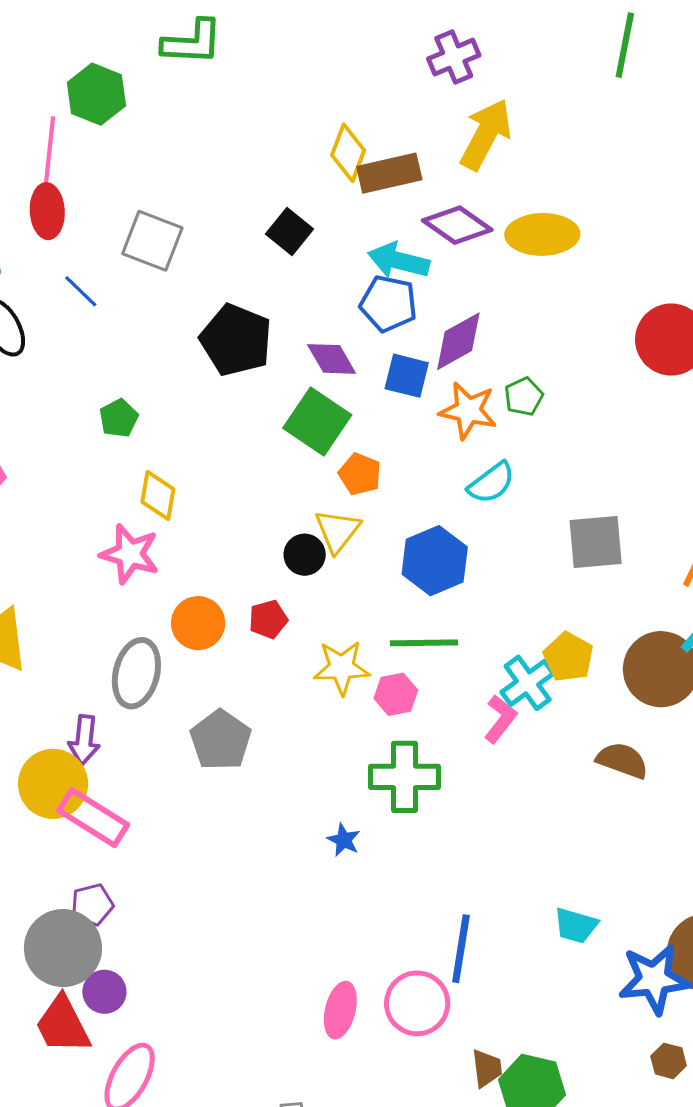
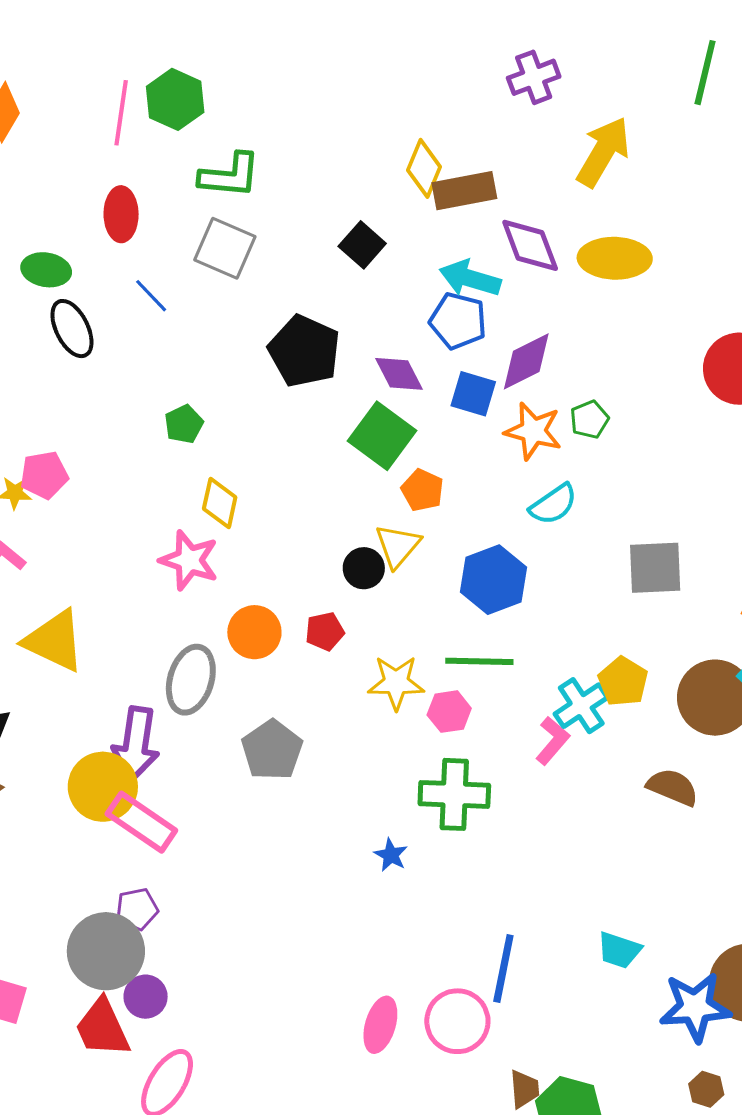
green L-shape: (192, 42) -> (230, 175), moved
yellow arrow: (486, 134) -> (603, 152), moved
pink line: (50, 149) -> (121, 113), moved
purple diamond: (457, 225) -> (530, 245), turned 32
purple arrow: (84, 740) -> (136, 744), size x1.5

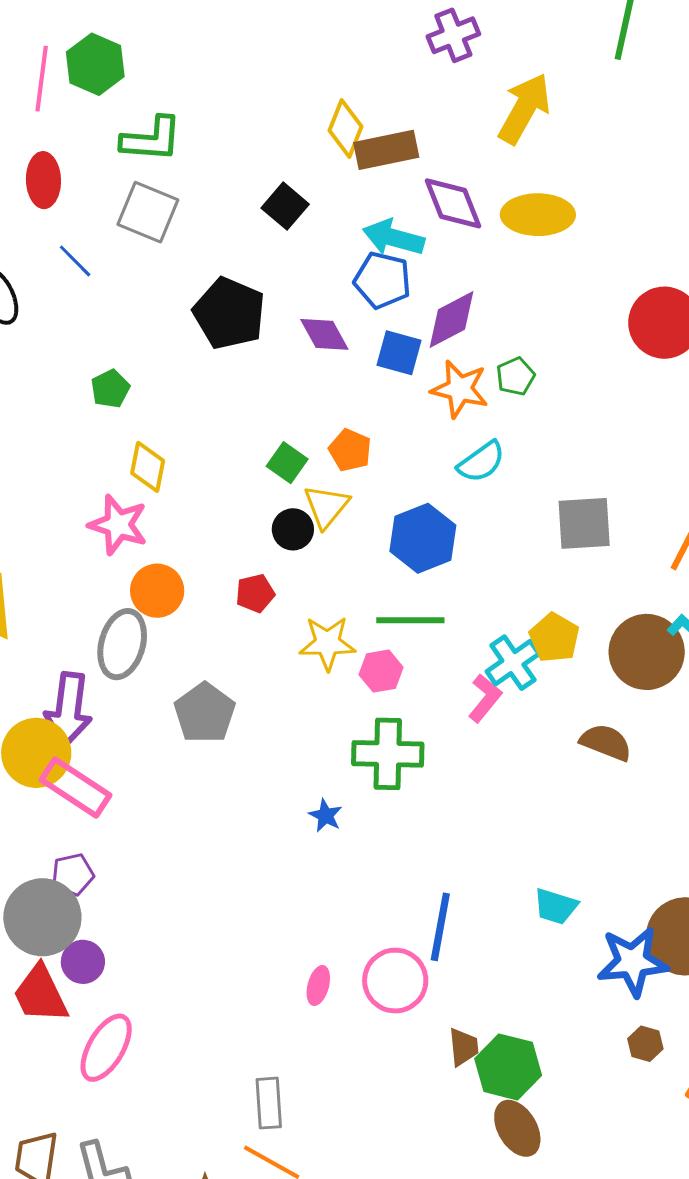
green square: (382, 436) -> (287, 463), moved, size x0.6
orange circle: (254, 632) -> (157, 591), moved
pink ellipse: (380, 1025) -> (318, 986), size x0.7

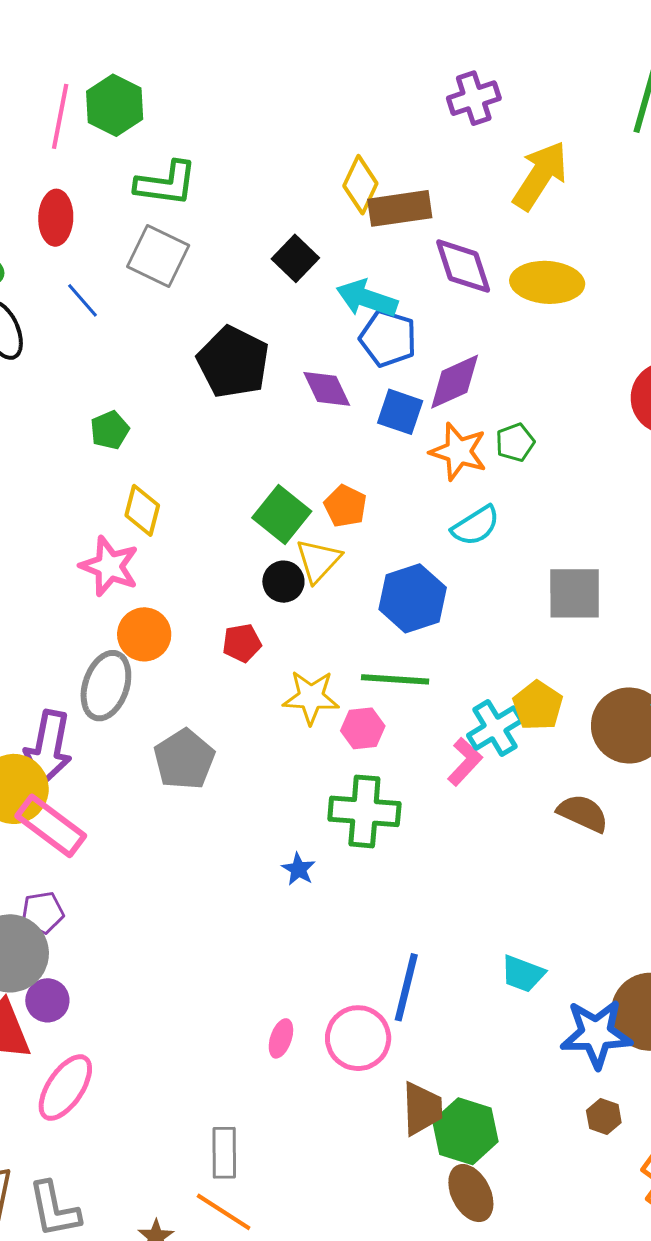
cyan arrow: (394, 238) -> (367, 298), moved
green square: (287, 463) -> (282, 515), size x1.4
brown trapezoid: (463, 1047) -> (422, 1109), size x1.4

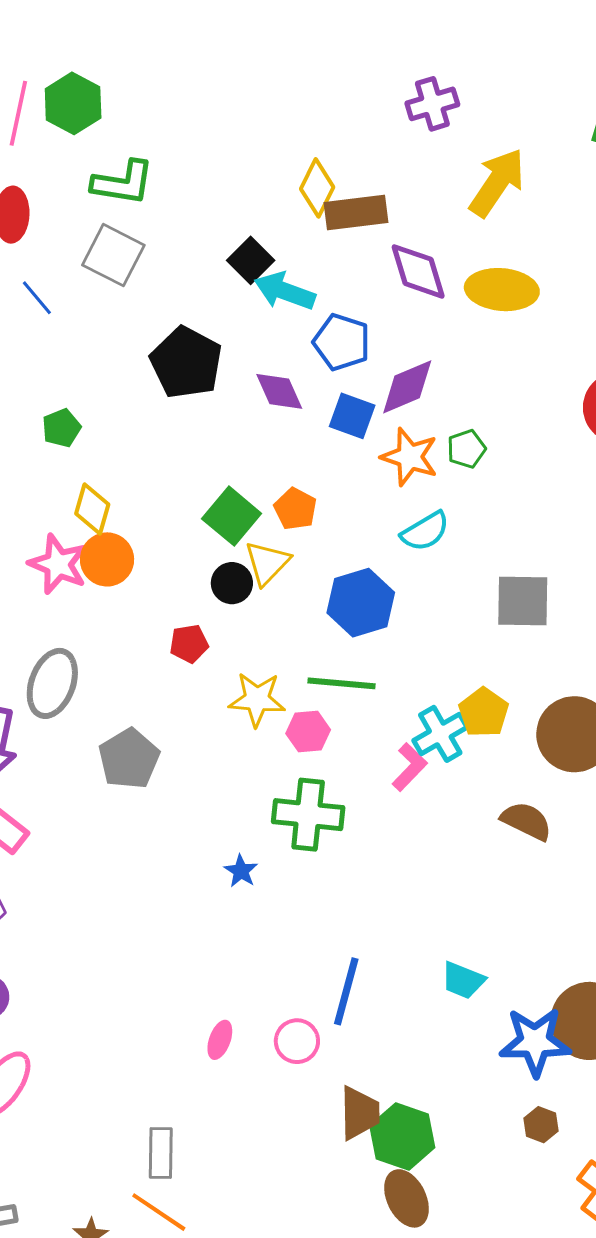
cyan arrow: (367, 298) -> (285, 291), moved
orange circle: (144, 634) -> (107, 559), moved
pink circle: (358, 1038) -> (297, 1041), size x0.7

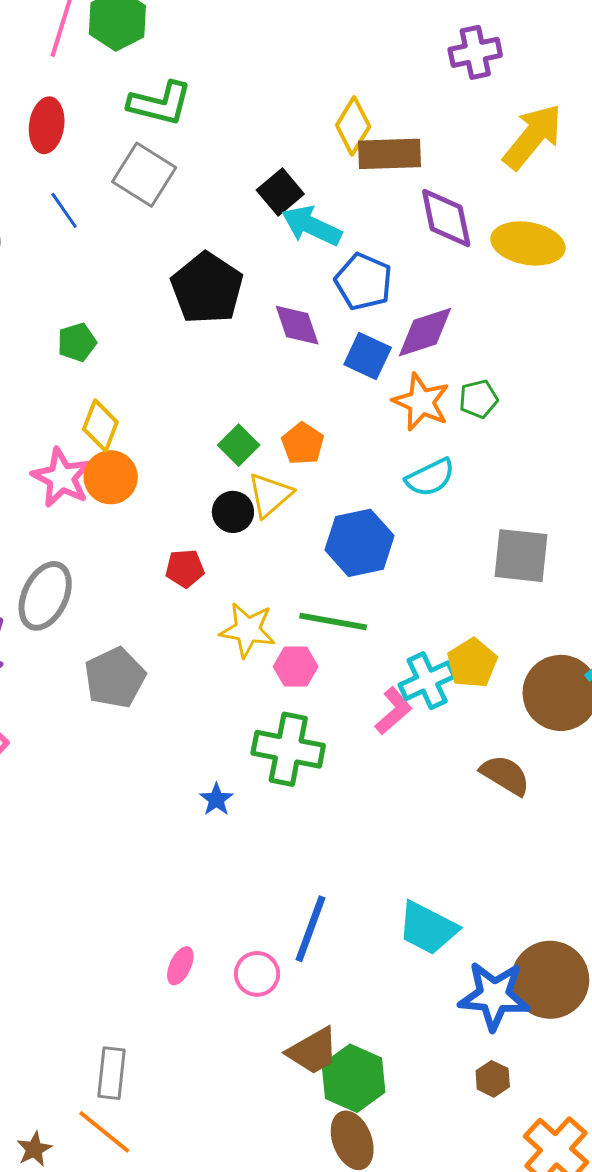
green square: (232, 516) -> (239, 445), size x0.7
cyan trapezoid: (463, 980) -> (428, 928), size x1.4
brown trapezoid: (359, 1113) -> (313, 1051), turned 56

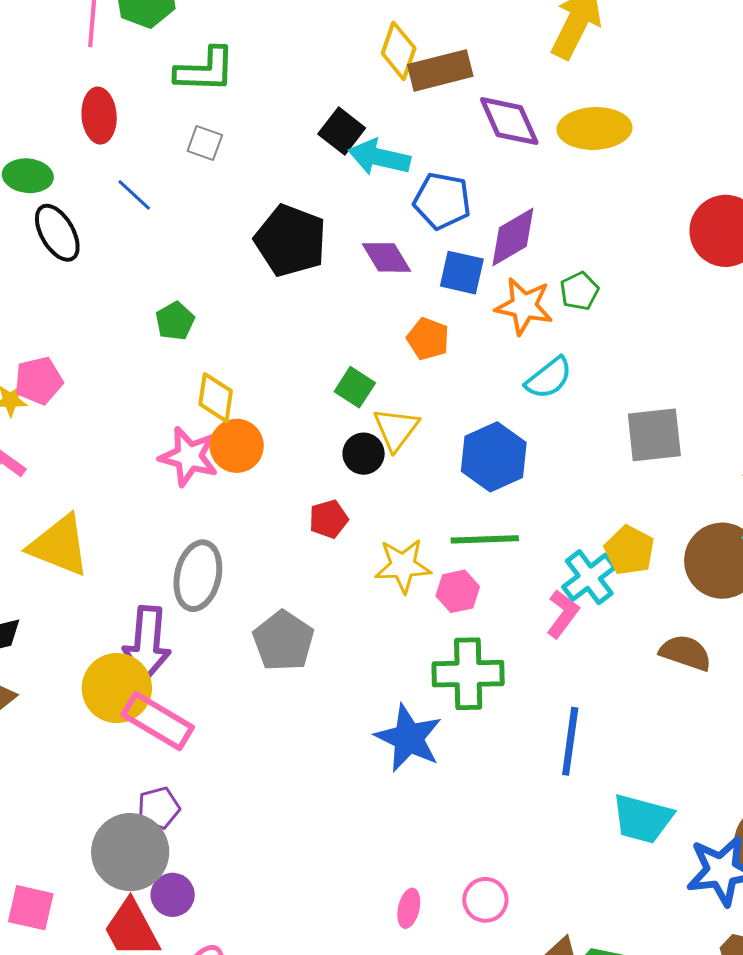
gray square: (144, 175) -> (205, 143), size x0.6
orange pentagon: (303, 444) -> (428, 339), moved
blue star: (216, 799) -> (409, 738), size x2.0
blue line: (311, 929) -> (570, 741), moved

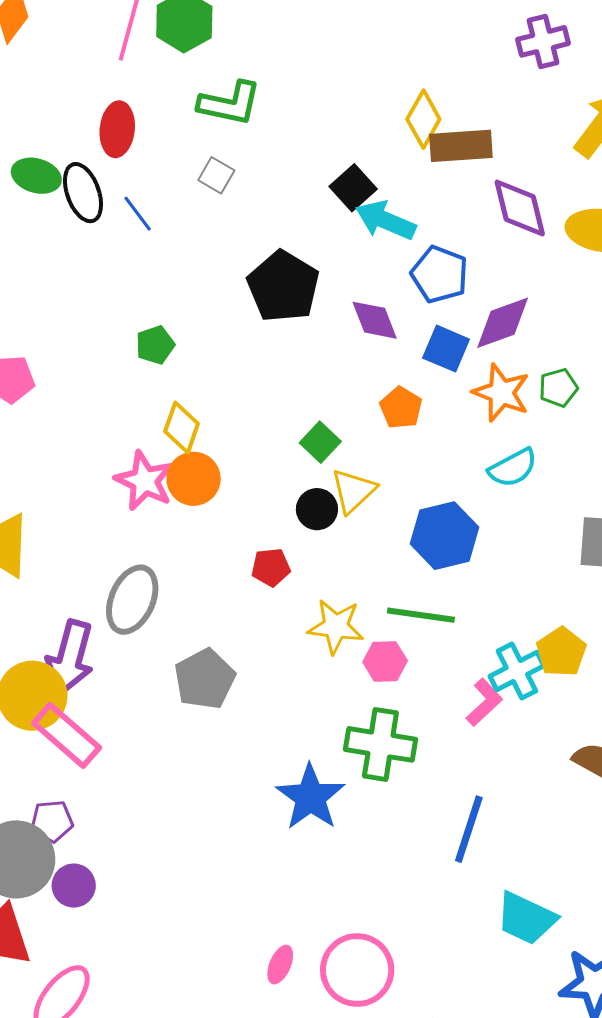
black ellipse: (57, 233) -> (83, 193), moved
purple circle: (173, 895) -> (74, 886), moved
pink circle: (485, 900) -> (357, 970), size x1.6

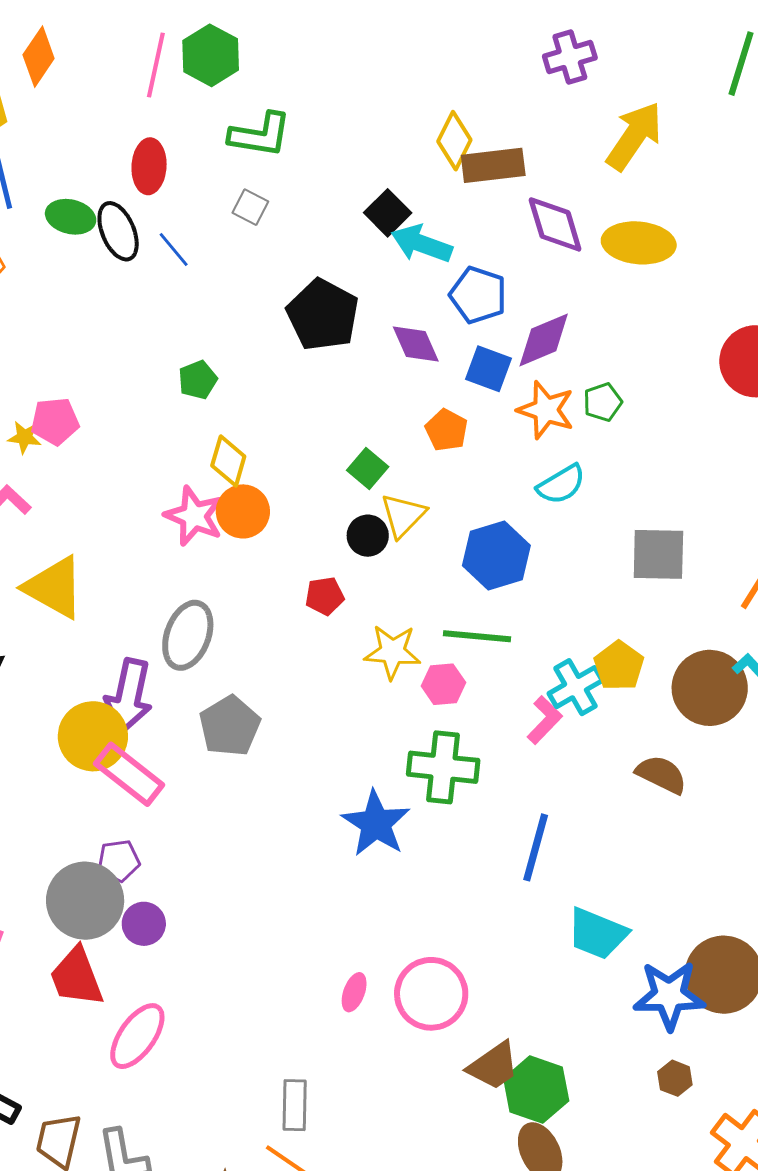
gray pentagon: (205, 679) -> (230, 726), moved

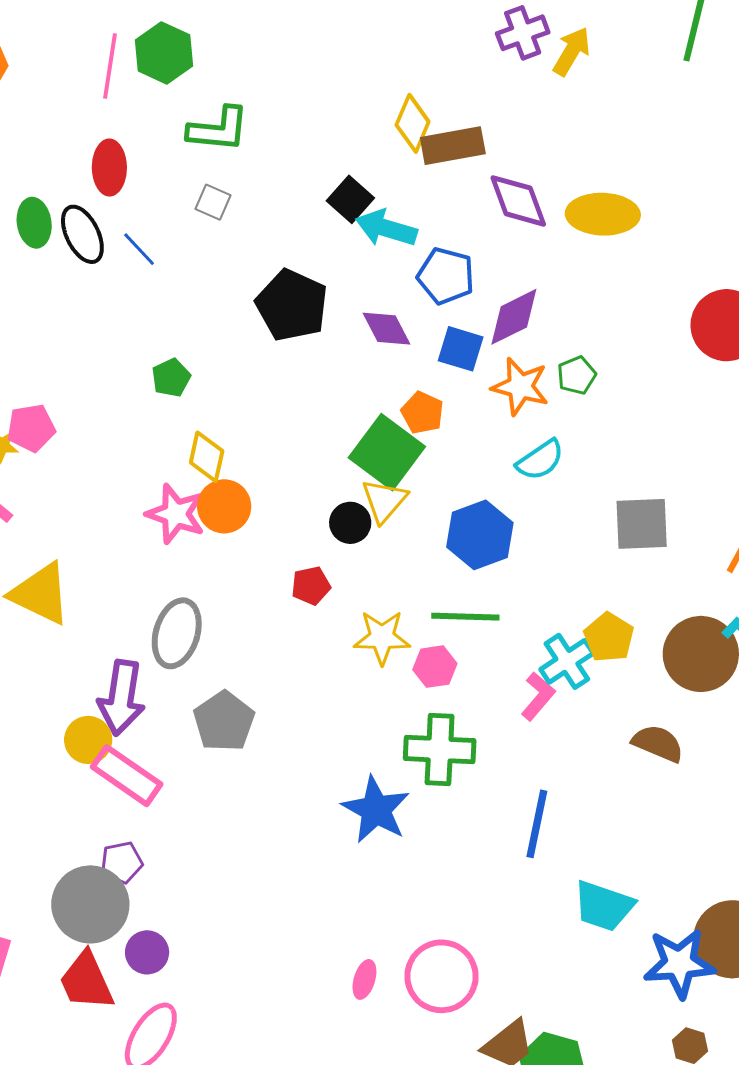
yellow arrow: (634, 136) -> (572, 51), moved, size x0.7
green ellipse: (71, 217) -> (34, 223), turned 72
green square: (368, 469) -> (387, 452), moved, size x1.8
yellow circle: (93, 736) -> (88, 740), size x0.7
purple circle: (144, 924) -> (147, 952), moved

